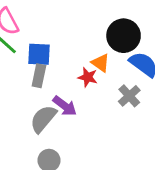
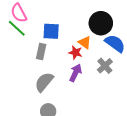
blue square: (39, 54) -> (51, 31), moved
purple arrow: (65, 106) -> (75, 73), moved, turned -102

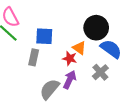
gray semicircle: (44, 82) -> (50, 89), moved

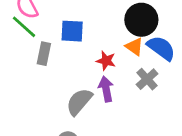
orange triangle: (79, 48) -> (134, 47), moved
gray rectangle: (34, 57) -> (44, 54), moved
purple arrow: (70, 80) -> (106, 89), turned -36

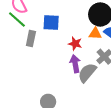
orange triangle: (134, 47) -> (95, 34), turned -32
gray semicircle: (79, 102) -> (87, 73), moved

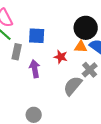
purple arrow: (75, 64) -> (35, 69), moved

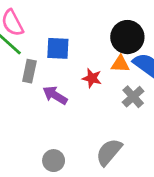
purple arrow: (35, 69) -> (55, 95), turned -48
gray semicircle: (73, 86) -> (109, 152), moved

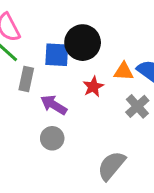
black circle: (127, 37) -> (83, 43), moved
red star: (92, 78) -> (93, 87), turned 30
gray circle: (54, 161) -> (52, 138), moved

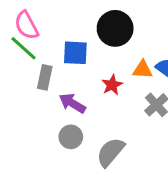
black circle: (83, 43) -> (115, 28), moved
gray semicircle: (111, 166) -> (111, 152), moved

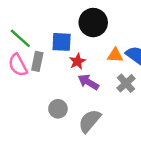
pink semicircle: (26, 25) -> (18, 65), moved
red star: (112, 85) -> (77, 61), moved
purple arrow: (72, 103) -> (88, 82), moved

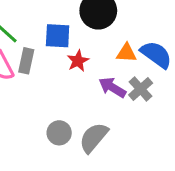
purple arrow: (88, 82) -> (112, 87), moved
gray circle: (58, 109) -> (59, 133), moved

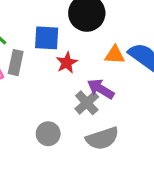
gray cross: (141, 89) -> (87, 103), moved
gray semicircle: (94, 138) -> (102, 138), moved, turned -148

